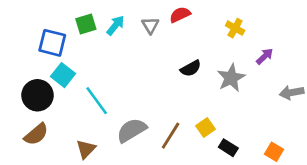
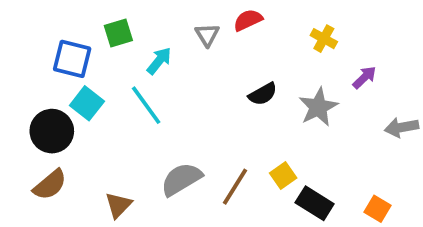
cyan arrow: (115, 25) -> (159, 61), moved
cyan line: (97, 101) -> (146, 105), moved
black rectangle: (228, 148) -> (315, 203), size x1.4

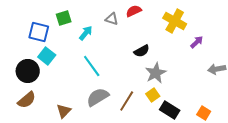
gray triangle: (207, 35) -> (112, 19), turned -40
yellow cross: (324, 39) -> (175, 21), size x1.6
cyan line: (146, 105) -> (92, 66), moved
gray star: (318, 107) -> (156, 73), moved

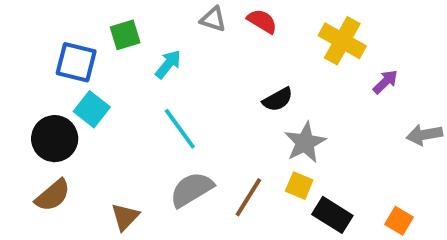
red semicircle: (134, 11) -> (262, 21), turned 56
gray triangle: (112, 19) -> (213, 19), moved
yellow square: (153, 95) -> (299, 186), turned -32

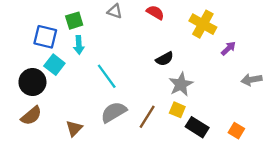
gray triangle: (213, 19) -> (115, 11), moved
cyan arrow: (168, 64) -> (79, 45), moved, turned 138

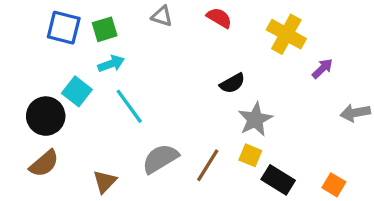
blue square: (45, 37) -> (64, 28), moved
cyan arrow: (79, 45) -> (111, 64), turned -108
cyan line: (107, 76) -> (129, 106), moved

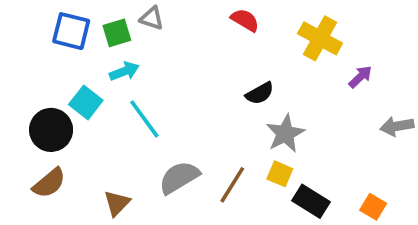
gray triangle: (162, 16) -> (152, 18), moved

